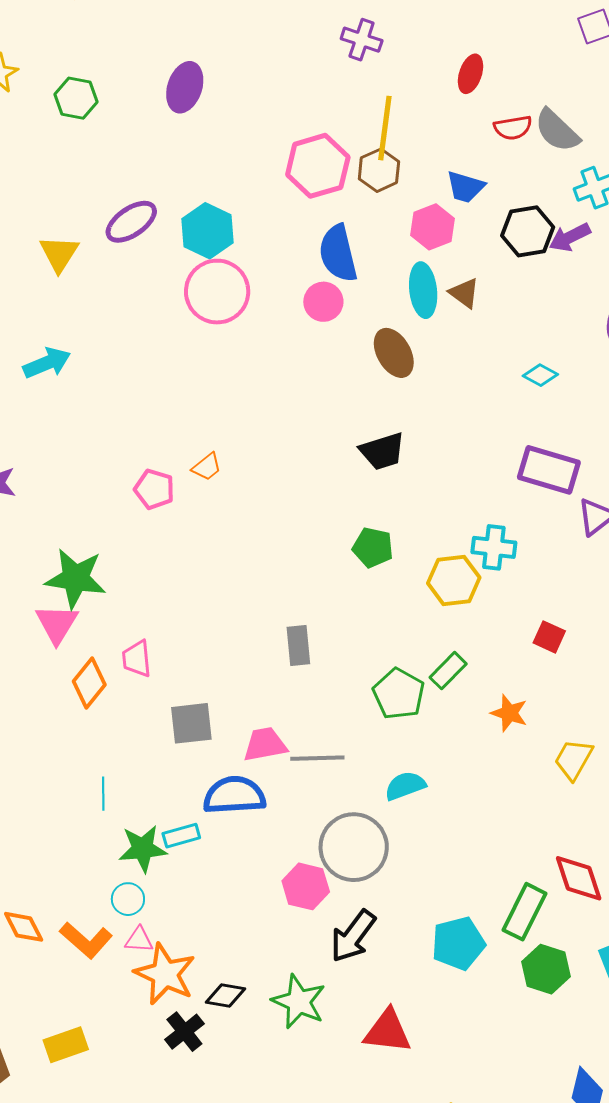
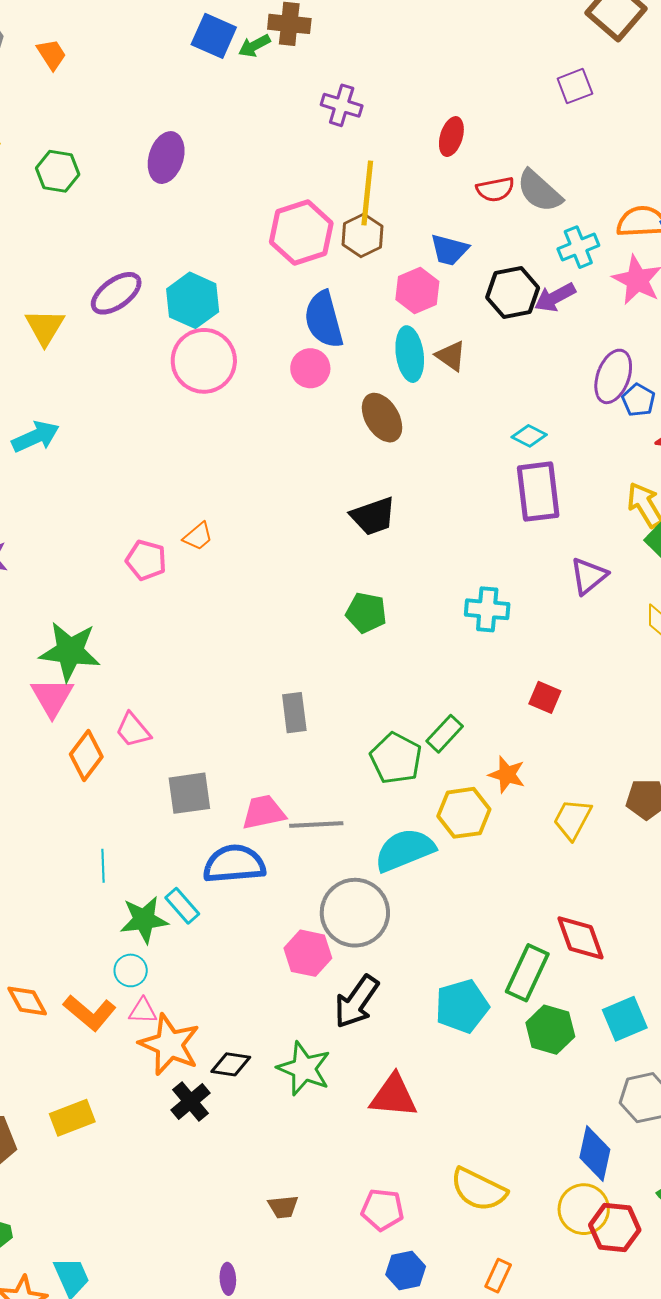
purple rectangle: (549, 470) -> (538, 492), moved, turned 68
yellow hexagon: (454, 580) -> (464, 813), moved
pink trapezoid: (137, 659) -> (133, 730), turned -33
cyan semicircle: (405, 786) -> (405, 850), size x1.5
cyan rectangle: (181, 836) -> (182, 906), turned 66

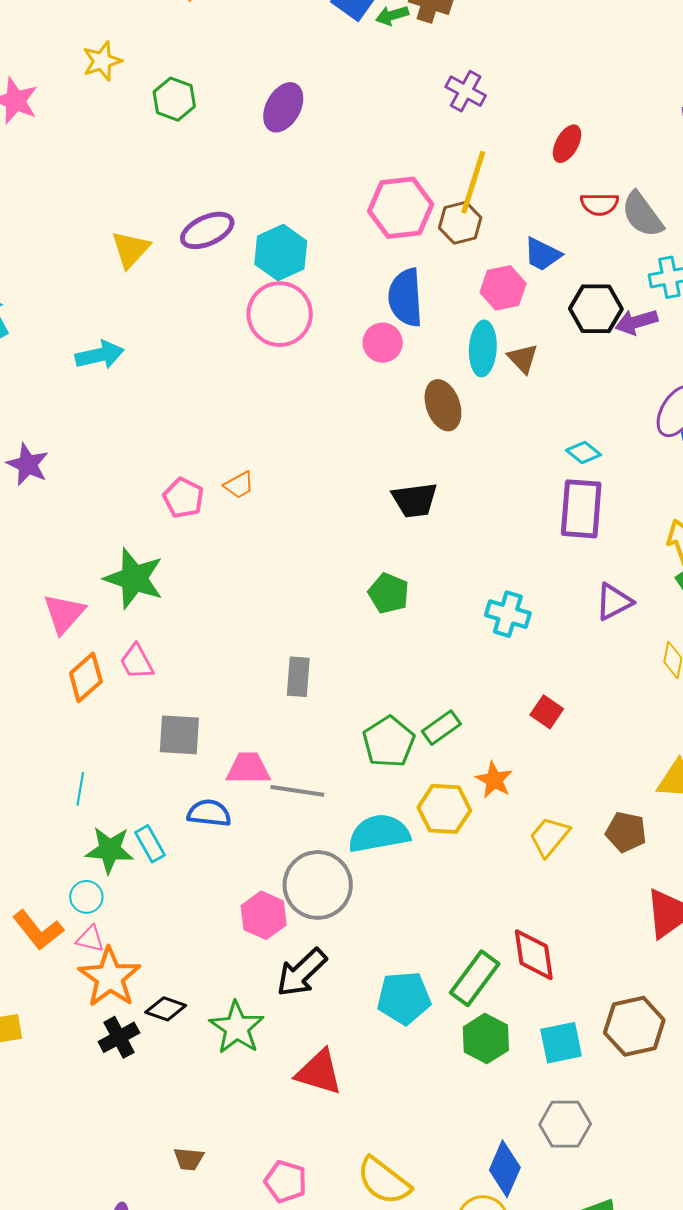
green star: (70, 651) -> (134, 578), moved
blue semicircle: (234, 864) -> (209, 813), size x0.7

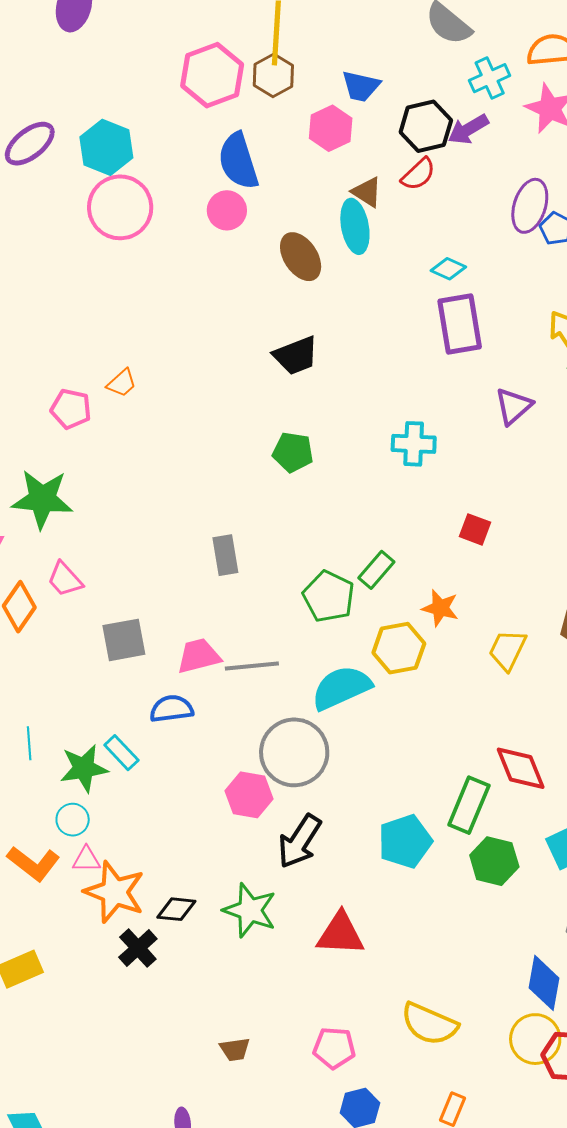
red semicircle: (599, 204) -> (418, 174), moved, turned -30
cyan ellipse: (483, 348) -> (355, 226), moved
cyan line: (80, 789) -> (29, 743), moved

